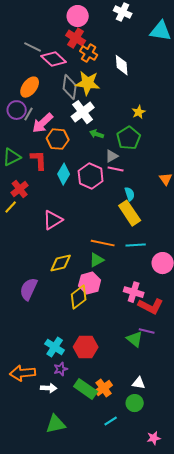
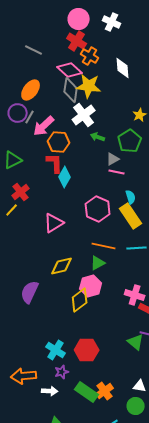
white cross: (123, 12) -> (112, 22), moved
pink diamond: (54, 59) -> (70, 70), moved
red L-shape: (39, 160) -> (55, 163), moved
pink hexagon: (91, 176) -> (98, 209), moved

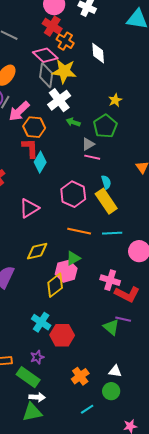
green triangle: (98, 263) -> (73, 258), moved
cyan cross: (56, 350) -> (41, 322), moved
white arrow: (50, 391) -> (37, 397), moved
green rectangle: (87, 392) -> (28, 377), moved

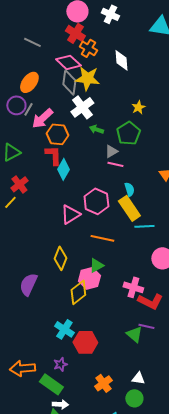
pink triangle: (29, 208) -> (70, 214), moved
cyan line: (112, 233) -> (144, 226), moved
yellow diamond: (37, 251) -> (60, 258), turned -55

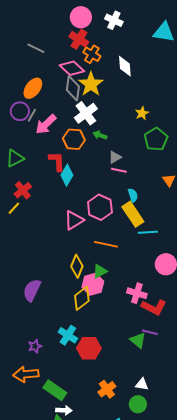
yellow star: (87, 78) -> (91, 84), turned 30
green pentagon: (128, 133) -> (156, 139), moved
orange hexagon: (57, 134) -> (74, 139), moved
yellow diamond: (60, 258) -> (77, 266), moved
purple star: (60, 364) -> (35, 346), moved

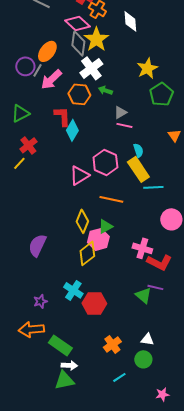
orange ellipse: (33, 88) -> (47, 51), moved
yellow star: (142, 113) -> (147, 68), size x1.5

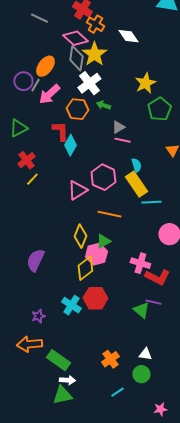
white diamond: (130, 21) -> (128, 36), turned -30
yellow line: (19, 163) -> (32, 179), moved
red hexagon: (94, 303) -> (95, 298), moved

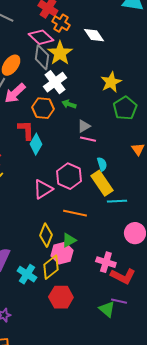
cyan cross: (71, 305) -> (27, 274), moved

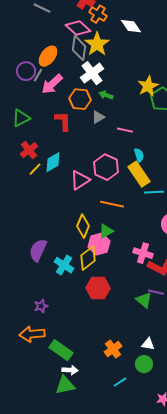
yellow star: (111, 82) -> (148, 86), moved
gray triangle: (84, 126) -> (98, 117), moved
cyan diamond: (36, 144) -> (53, 162), moved, turned 30

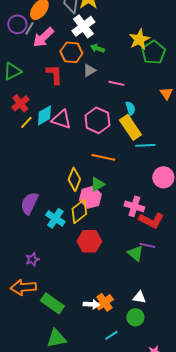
pink triangle: (80, 180) -> (61, 119), moved, turned 50
white arrow: (70, 370) -> (91, 304), moved

